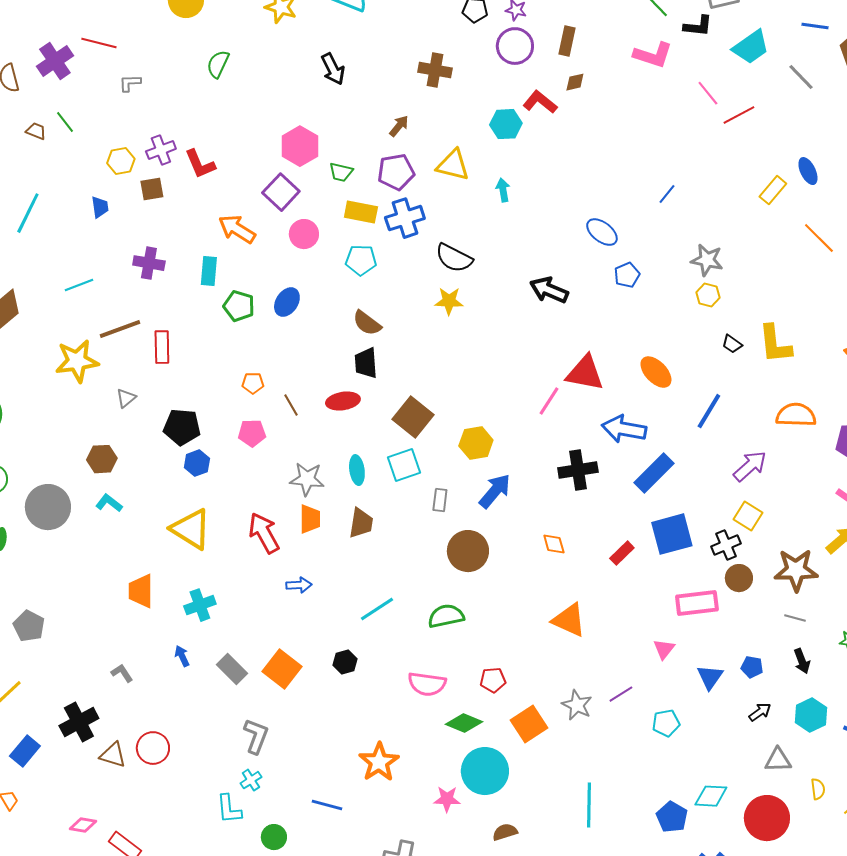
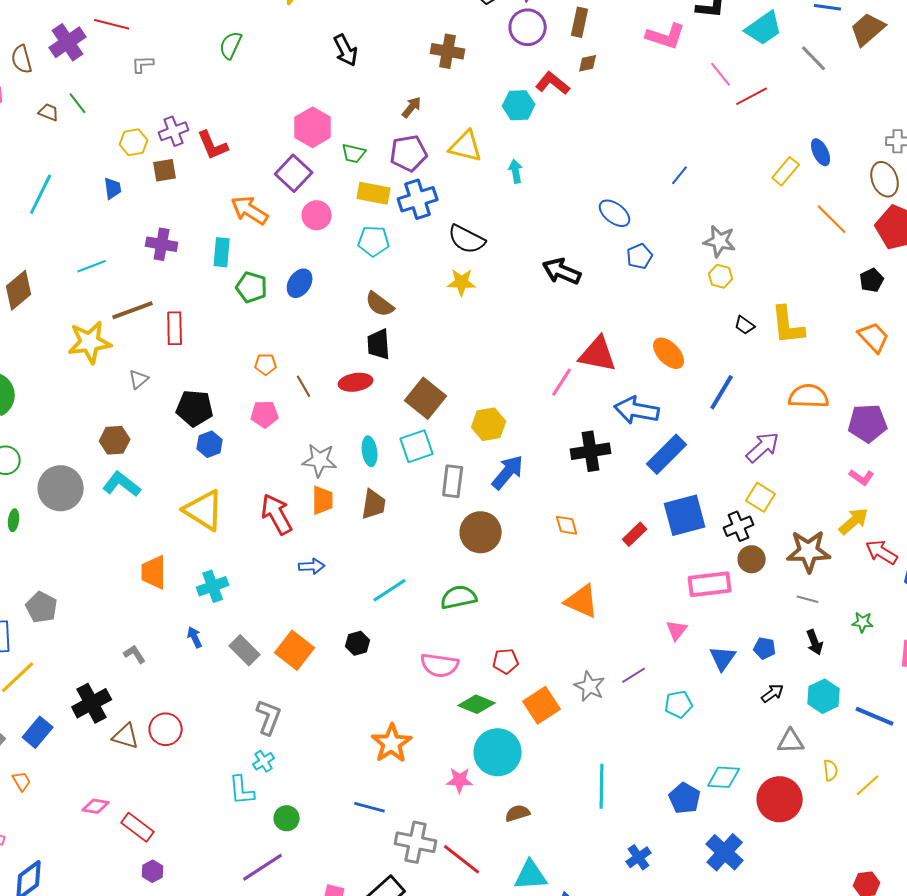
gray rectangle: (440, 500) -> (453, 481), size x1.4
cyan L-shape: (109, 503) -> (122, 484), size x1.4
blue line: (327, 805) -> (370, 807), moved

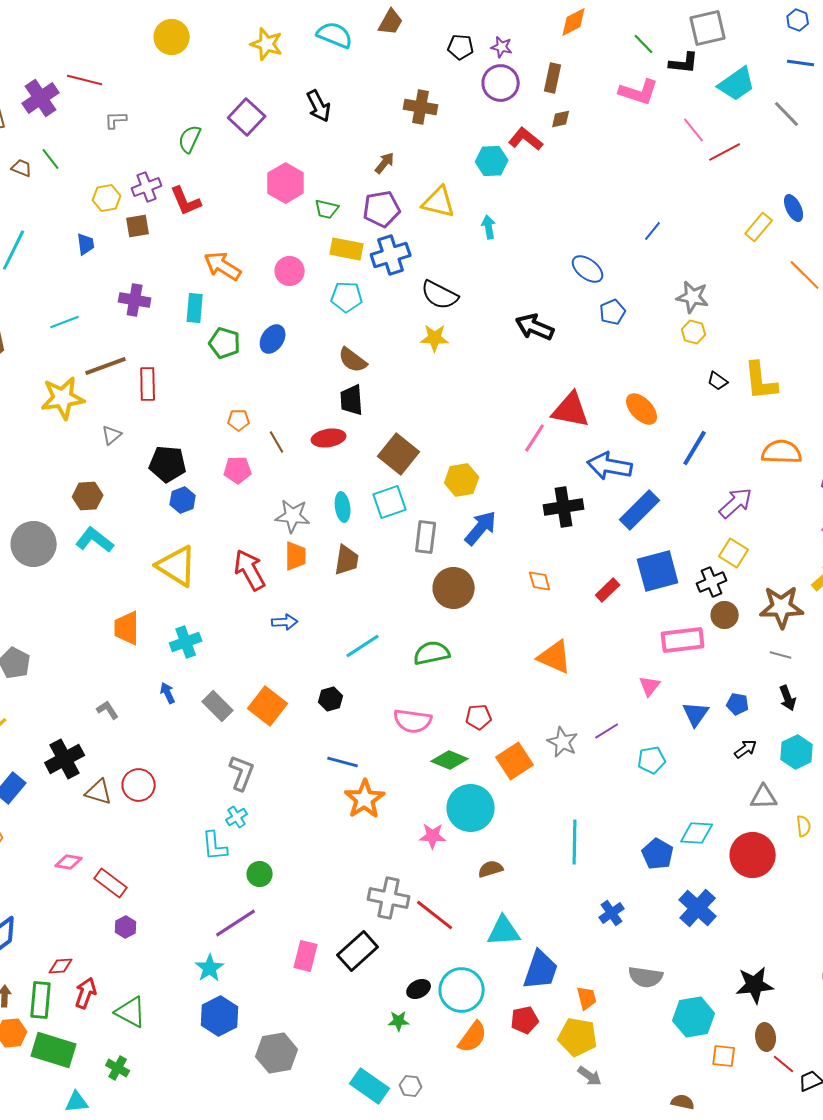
green semicircle: (231, 45) -> (190, 139), moved
purple square: (294, 173) -> (247, 117), moved
blue line: (370, 807) -> (343, 762), moved

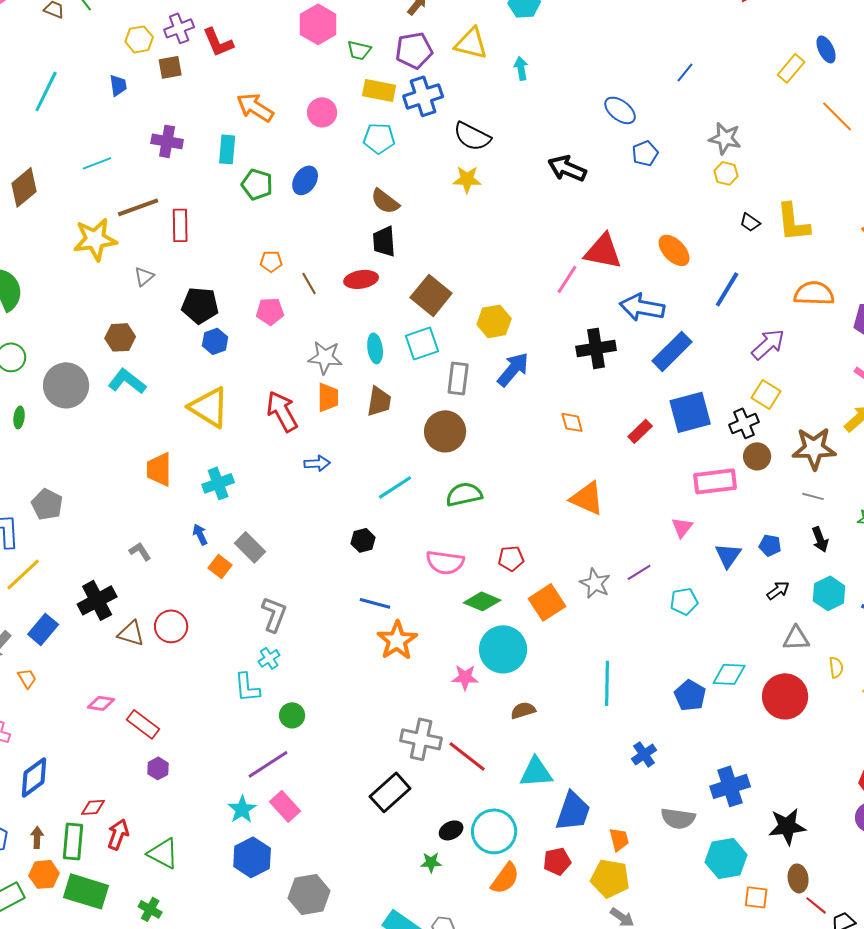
brown circle: (454, 588) -> (445, 431), moved
orange square: (268, 706) -> (220, 566), moved, size x0.6
blue cross: (698, 908) -> (730, 786), moved, turned 30
pink rectangle: (306, 956) -> (285, 806), moved, turned -56

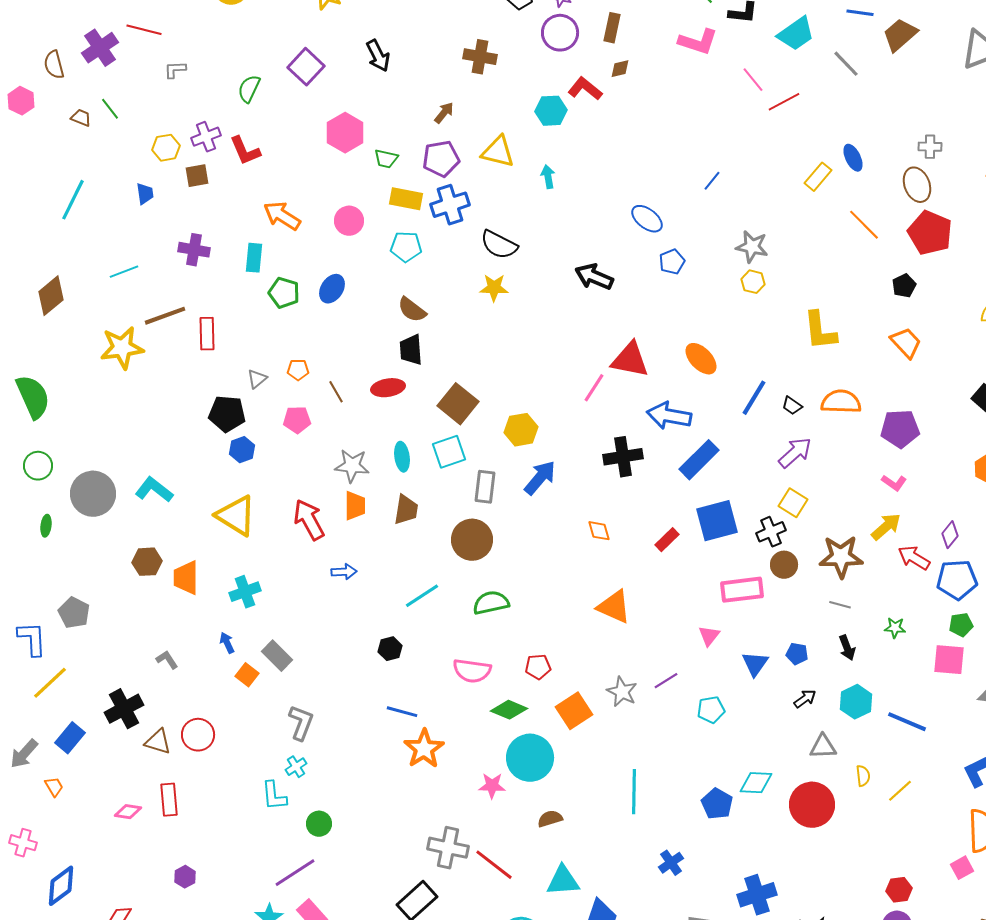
black trapezoid: (750, 222) -> (792, 406), moved
gray triangle: (144, 276) -> (257, 379), moved
brown hexagon: (120, 337) -> (147, 562), moved
red rectangle: (143, 724) -> (169, 800), moved, turned 48

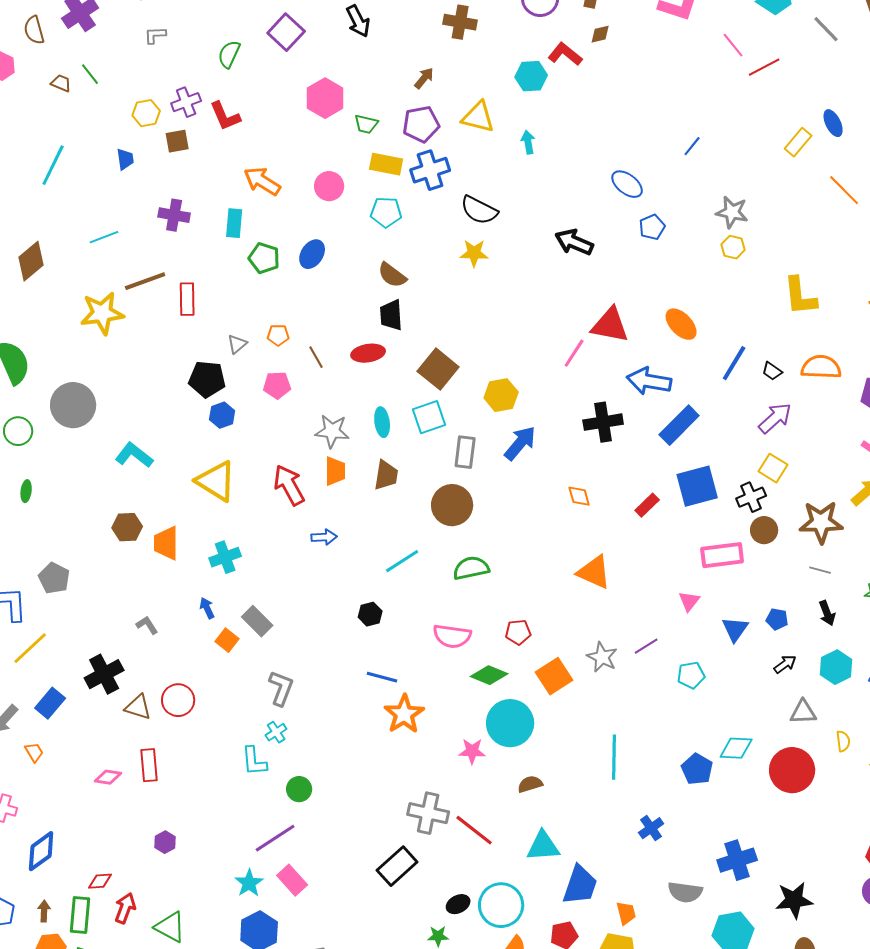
gray circle: (93, 494) -> (73, 405), moved

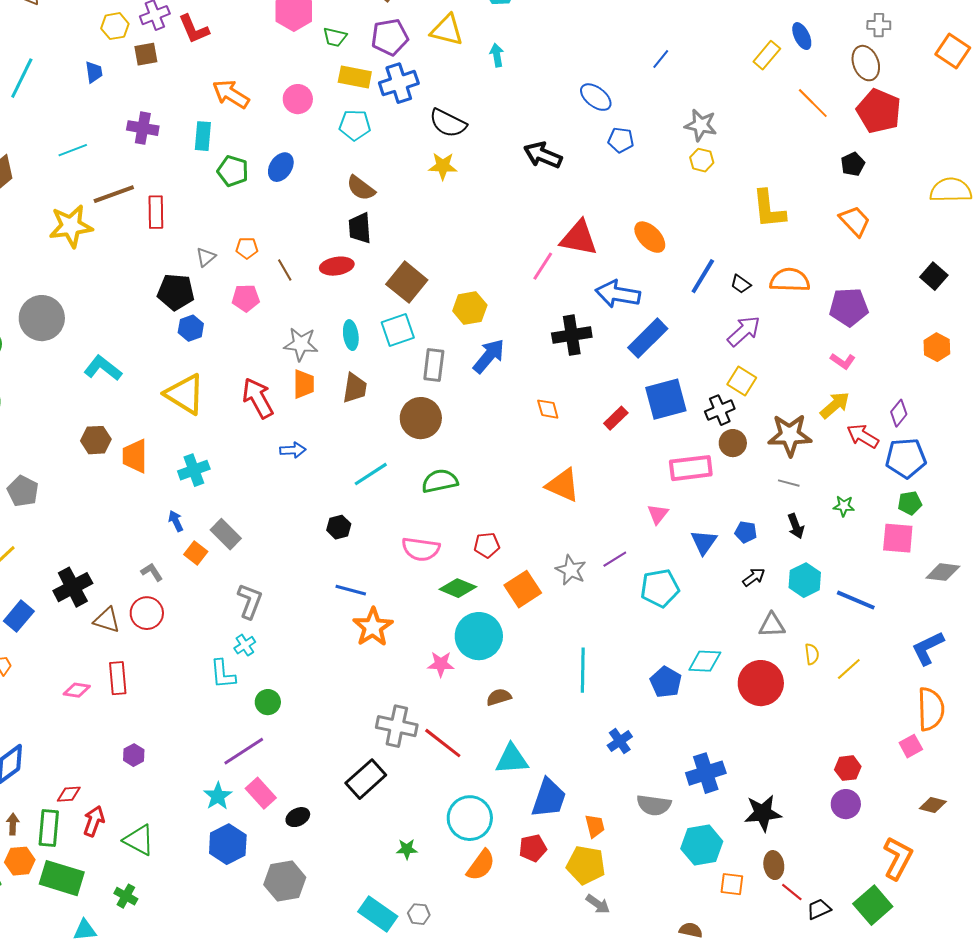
blue pentagon: (652, 227) -> (621, 140), turned 30
gray L-shape: (147, 625) -> (152, 572), moved
cyan pentagon: (691, 675) -> (660, 588), size x1.4
black ellipse: (458, 904) -> (298, 817), moved

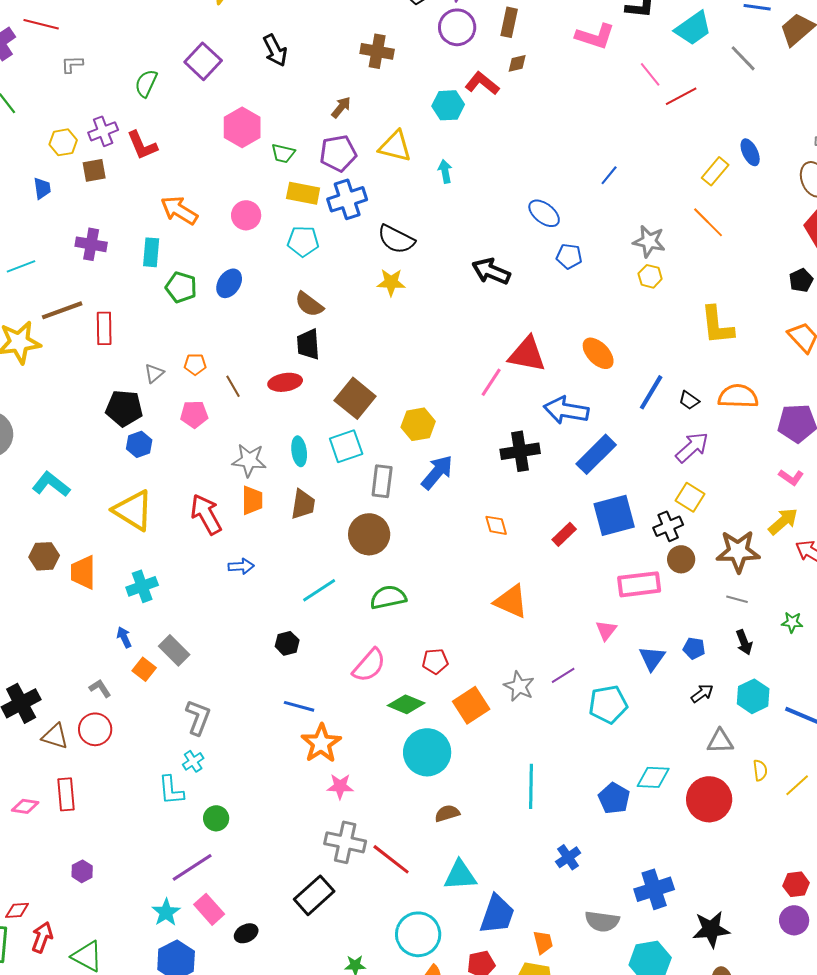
orange line: (813, 103) -> (708, 222), moved
pink semicircle: (421, 549) -> (369, 665), turned -57
pink star: (441, 664) -> (340, 786), moved

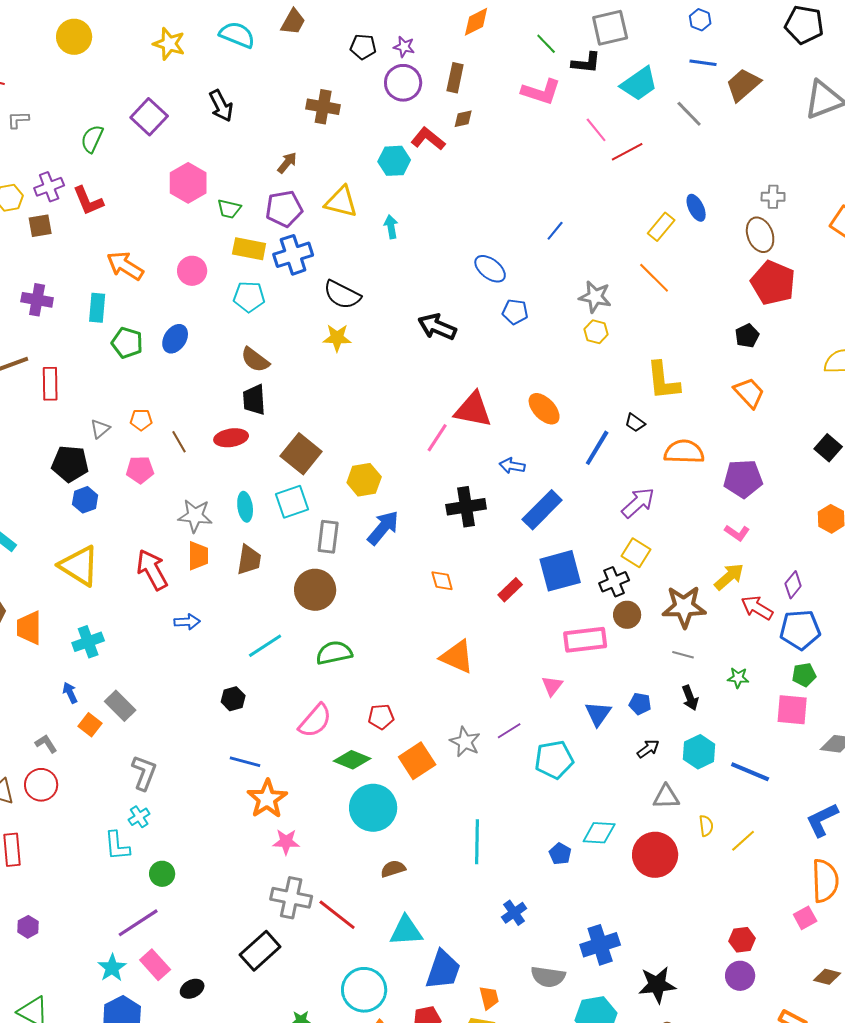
black trapezoid: (689, 400) -> (635, 423), moved
blue arrow: (566, 410) -> (512, 466), size x0.6
blue pentagon: (614, 798) -> (560, 854), size x0.7

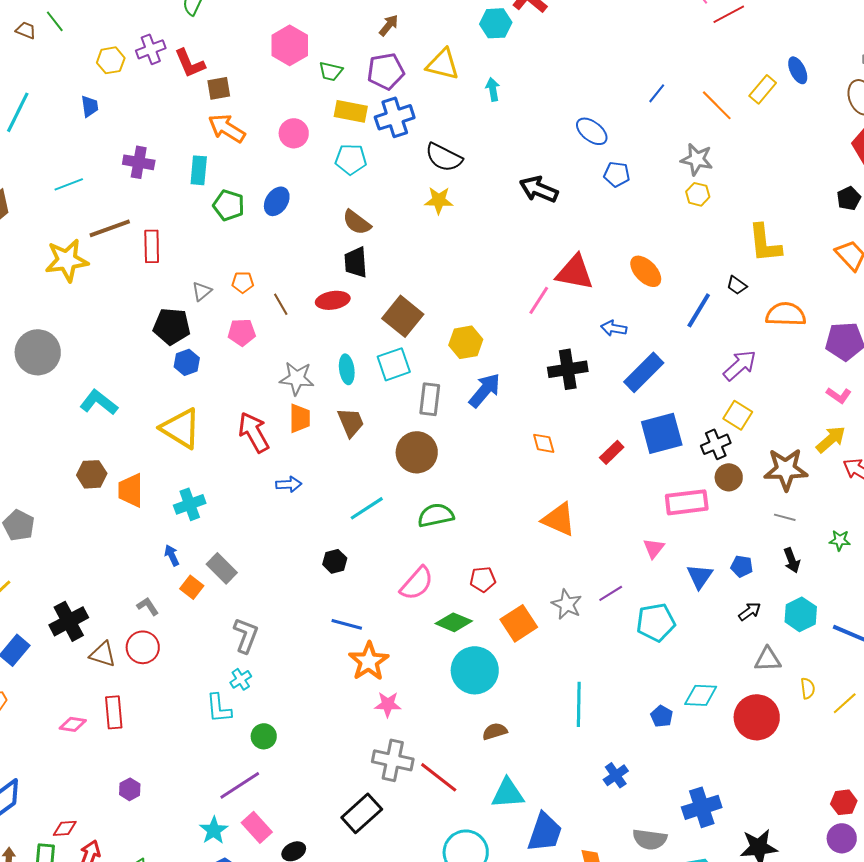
brown square: (40, 226) -> (219, 88), moved
orange line: (654, 278) -> (717, 105), moved
brown trapezoid: (249, 560) -> (351, 422), turned -32

